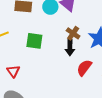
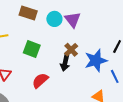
red semicircle: (84, 68) -> (40, 81), moved

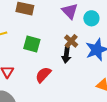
cyan circle: (54, 19) -> (91, 18), moved

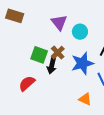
green square: (32, 44) -> (39, 55), moved

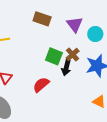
brown rectangle: (15, 16) -> (42, 19), moved

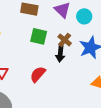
green square: (54, 56) -> (39, 36), moved

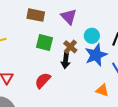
cyan circle: (84, 16) -> (92, 36), moved

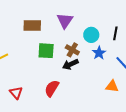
purple triangle: (69, 17) -> (65, 21), turned 30
blue star: (96, 55) -> (99, 53), size x0.6
black arrow: (66, 61) -> (70, 64), turned 70

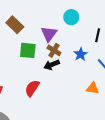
purple triangle: (65, 21) -> (49, 34), moved
brown rectangle: (32, 26) -> (15, 25), turned 42
cyan circle: (91, 35) -> (71, 17), moved

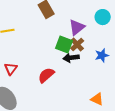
green square: (28, 50) -> (64, 44), moved
orange triangle: (93, 88) -> (97, 99), moved

